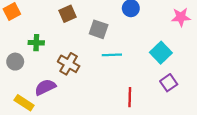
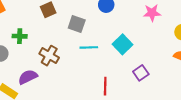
cyan square: (161, 53) -> (122, 44), moved

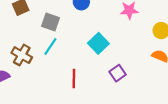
cyan line: (89, 47) -> (50, 47), moved, turned -54
red line: (105, 86) -> (74, 78), moved

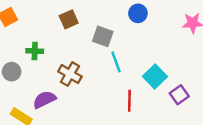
cyan square: (98, 43) -> (155, 77), moved
cyan line: (50, 47) -> (116, 62), moved, turned -54

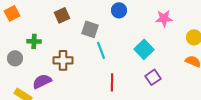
brown cross: (70, 74) -> (63, 60), turned -30
cyan square: (155, 77) -> (144, 49), moved

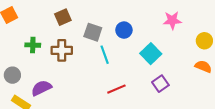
blue circle: (119, 10) -> (124, 30), moved
gray circle: (15, 58) -> (12, 75), moved
brown cross: (63, 60) -> (62, 50), moved
red line: (112, 82) -> (116, 89), turned 66

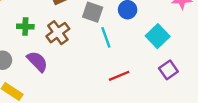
brown cross: (62, 50) -> (58, 33), turned -36
purple semicircle: (41, 88) -> (37, 61), moved, turned 72

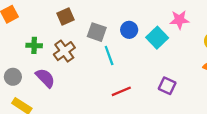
cyan square: (158, 36) -> (157, 38), moved
purple square: (168, 70) -> (167, 86), turned -30

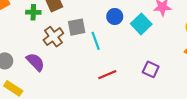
gray square: (97, 32) -> (77, 27), moved, turned -30
green cross: (34, 45) -> (33, 12), moved

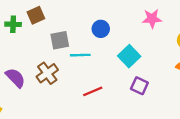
cyan square: (141, 24) -> (129, 56), moved
brown cross: (53, 37) -> (47, 73), moved
cyan line: (96, 41) -> (80, 55), turned -72

